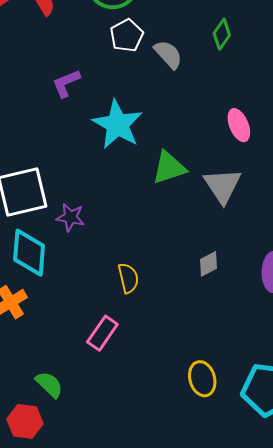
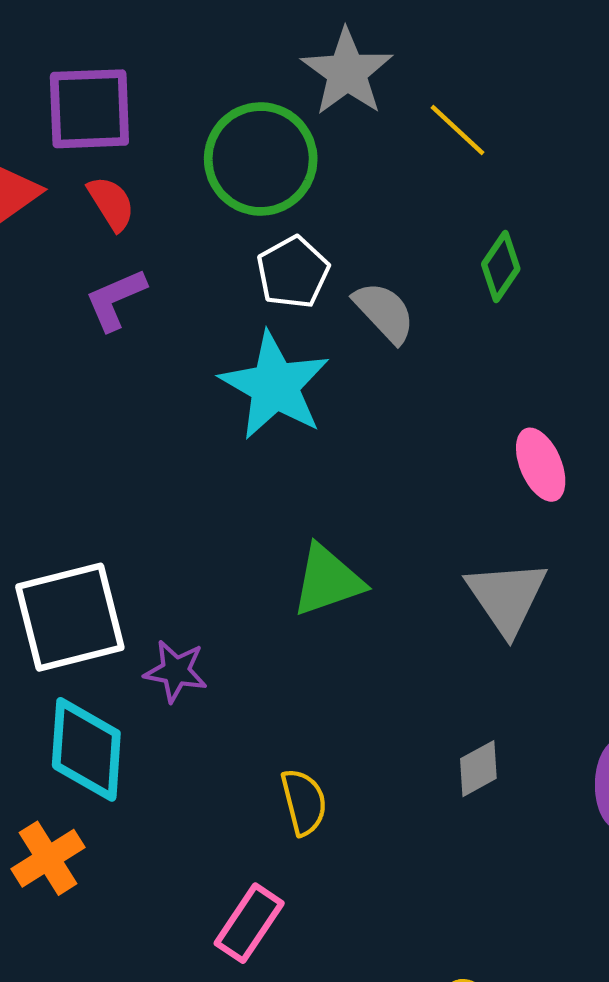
purple L-shape: (66, 83) -> (116, 299), moved
cyan star: (117, 124) -> (275, 386), moved
green triangle: (169, 168) -> (328, 581), moved

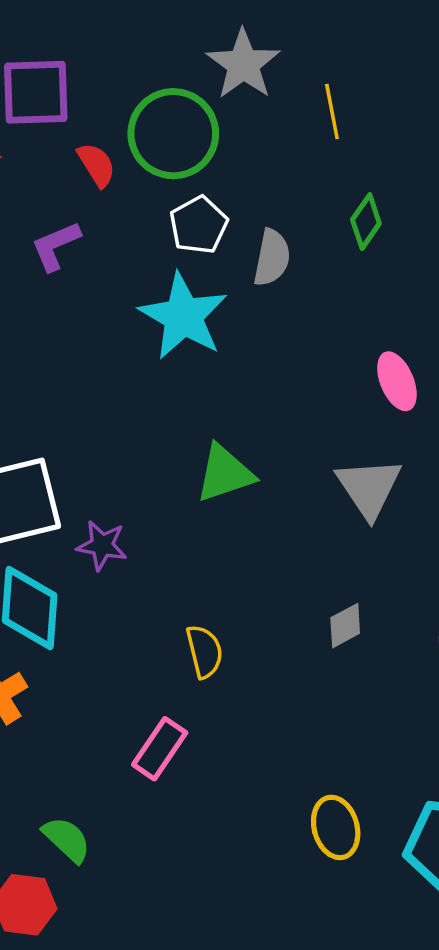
yellow line: (458, 130) -> (332, 112), turned 36
red semicircle: (111, 203) -> (97, 165), moved
gray semicircle: (384, 312) -> (272, 258), turned 54

